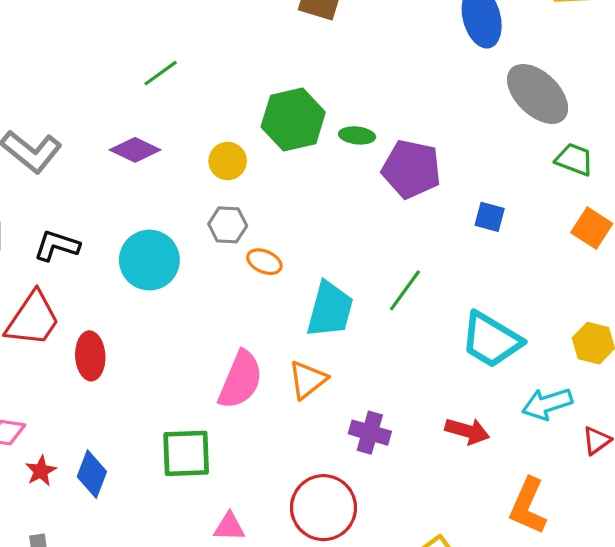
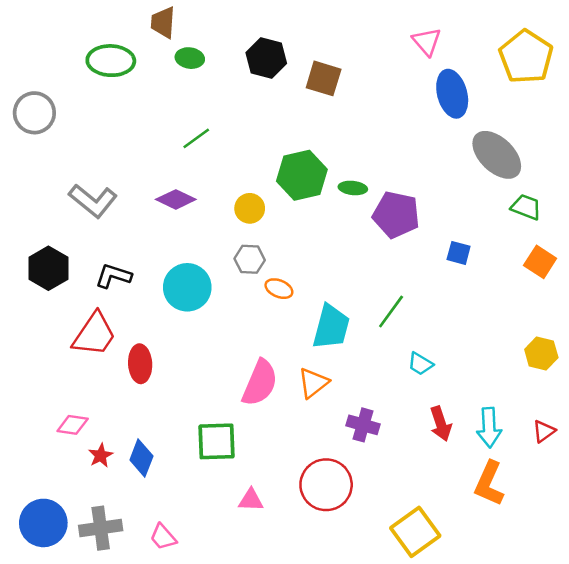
cyan trapezoid: (491, 340) -> (420, 364), moved, size x0.5
cyan arrow: (547, 404) -> (489, 427), moved, turned -75
red arrow: (467, 431) -> (441, 424), turned 56

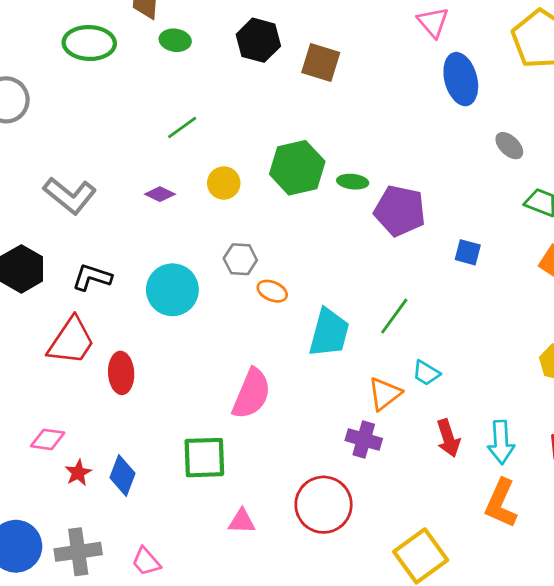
gray ellipse: (497, 155) -> (509, 146), size x0.5
purple diamond: (176, 199) -> (160, 194), size x0.7
yellow circle: (250, 208) -> (224, 183), moved
orange triangle: (313, 383) -> (385, 394), moved

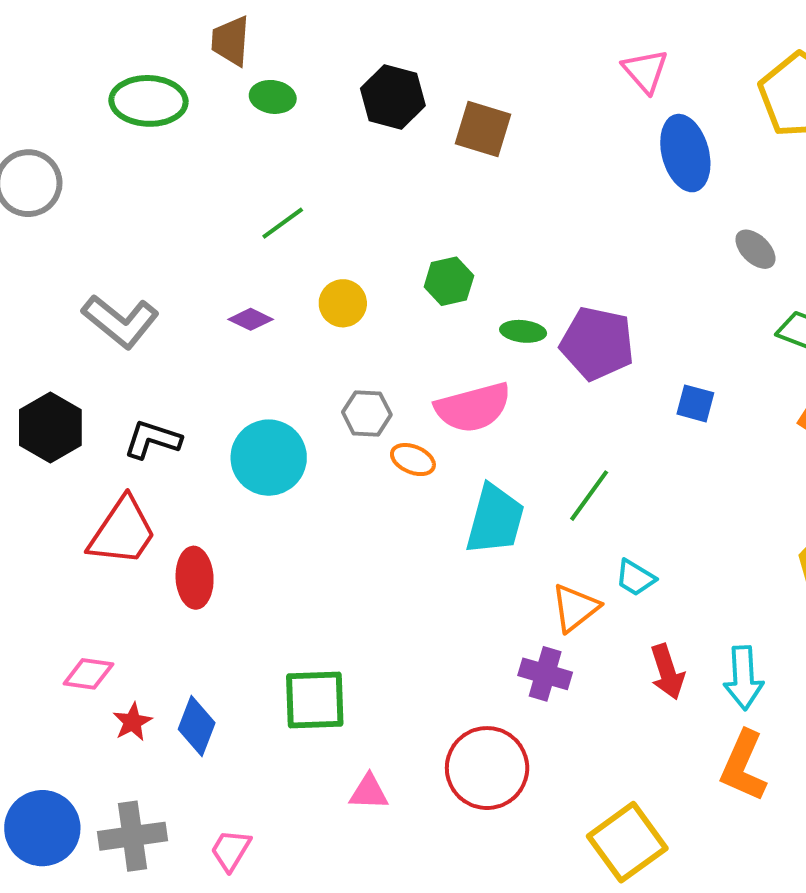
green hexagon: (297, 168) -> (449, 281), size x0.6
green ellipse: (353, 182) -> (523, 331), moved
pink semicircle: (251, 394) -> (473, 407), moved, turned 52
pink trapezoid: (146, 561) -> (231, 850), turned 72

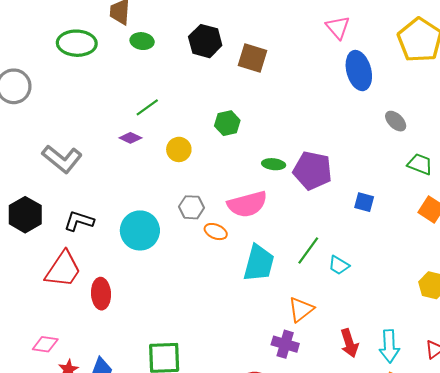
green hexagon: (449, 281) -> (227, 123), moved
purple diamond: (251, 319) -> (130, 138), moved
cyan trapezoid: (635, 578) -> (339, 265), moved

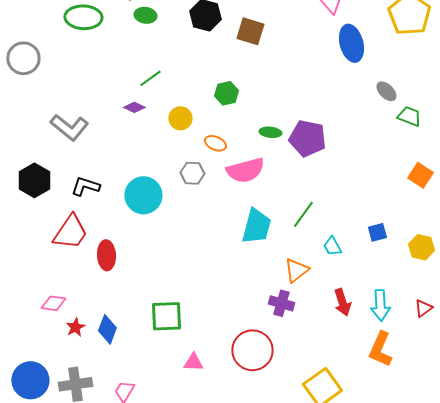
green trapezoid: (420, 164) -> (409, 116), moved
blue square: (364, 202) -> (377, 232), moved, turned -30
orange ellipse: (216, 232) -> (215, 143), moved
cyan trapezoid: (339, 265) -> (332, 246), moved, turned 30

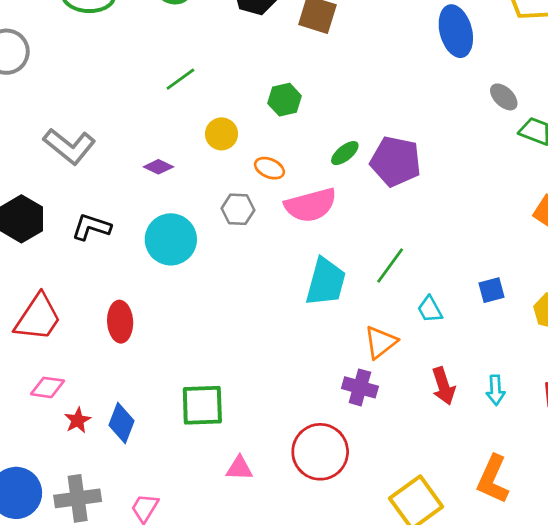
purple diamond: (134, 107) -> (158, 167), moved
green ellipse: (270, 132) -> (345, 153), turned -45
red trapezoid: (70, 232) -> (38, 318), moved
cyan arrow: (380, 305) -> (496, 390), size x0.7
orange L-shape: (380, 349) -> (493, 479), moved

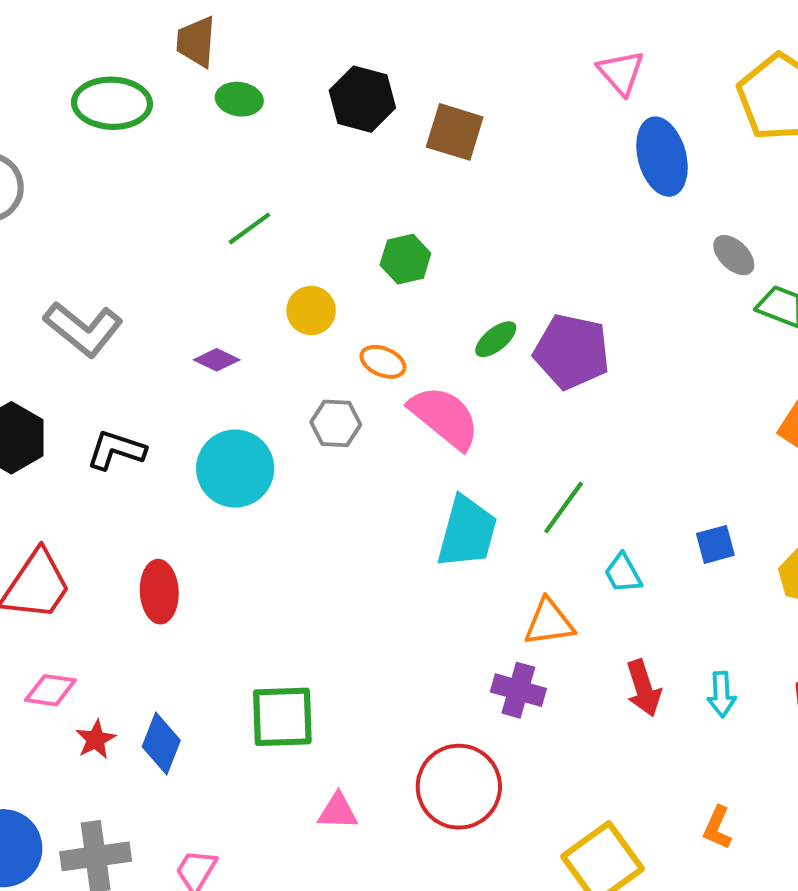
pink semicircle: (311, 205) -> (444, 417), turned -126
orange triangle: (380, 342) -> (549, 622), turned 30
orange L-shape: (493, 479) -> (717, 828), size x0.6

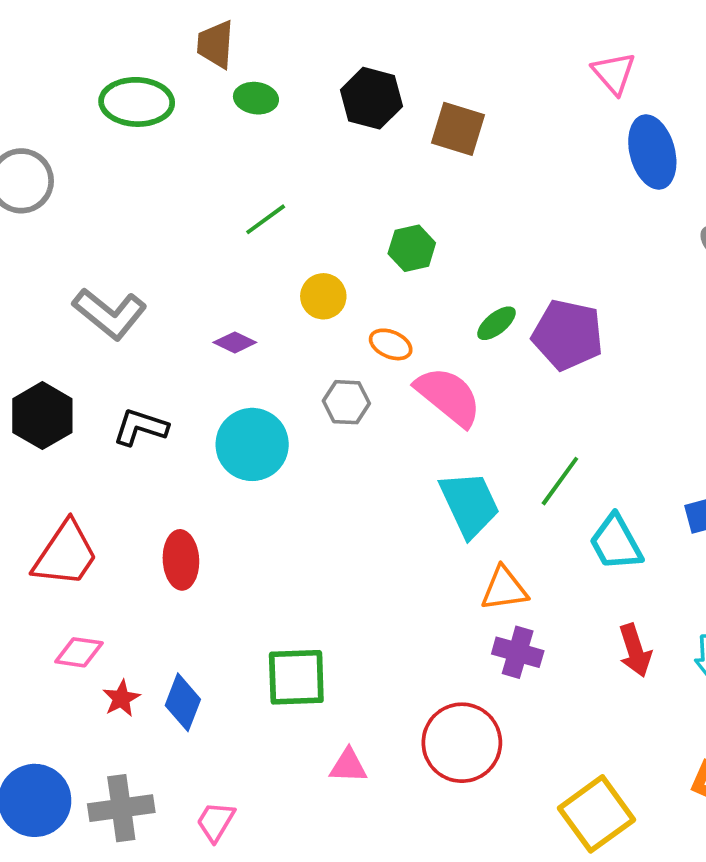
cyan trapezoid: (467, 532) -> (470, 504), turned -40
cyan trapezoid: (623, 573) -> (616, 543), size x1.5
orange triangle: (549, 622) -> (504, 589), moved

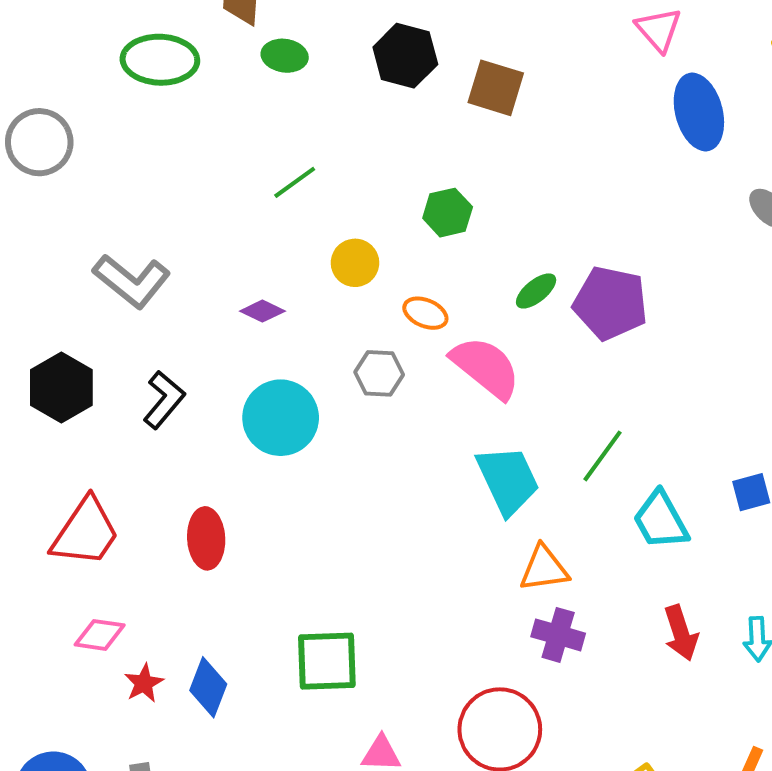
black L-shape: (141, 427) -> (164, 400), turned 112

